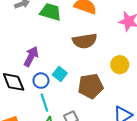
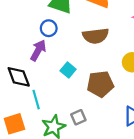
blue circle: (41, 81) -> (49, 28), moved
cyan line: (44, 103) -> (36, 100), moved

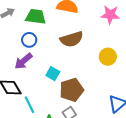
purple arrow: (38, 50) -> (23, 61), turned -150
brown pentagon: (100, 84) -> (72, 90), moved

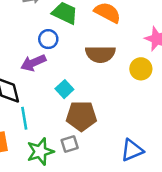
yellow circle: (108, 57) -> (141, 69), moved

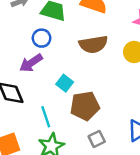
cyan line: (24, 118) -> (46, 117), moved
gray square: (70, 144) -> (97, 139), moved

